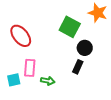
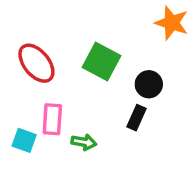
green square: (70, 27) -> (101, 61), moved
cyan square: (14, 80) -> (24, 140), turned 32

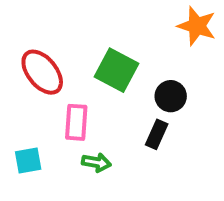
pink rectangle: (52, 119) -> (76, 122), moved
cyan square: (24, 140) -> (28, 160), turned -30

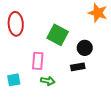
red ellipse: (42, 72) -> (16, 24), moved, turned 35
black rectangle: (157, 134) -> (78, 67), turned 56

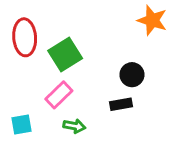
green square: (58, 35) -> (65, 54), moved, turned 30
pink rectangle: (38, 61) -> (59, 95), turned 42

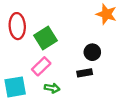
cyan square: (22, 124) -> (15, 87), size x1.5

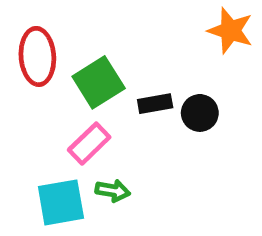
black rectangle: (85, 73) -> (155, 104), moved
cyan square: (15, 87) -> (61, 202), moved

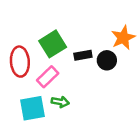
orange star: (230, 31) -> (123, 38), moved, turned 30
red ellipse: (37, 56) -> (20, 62), moved

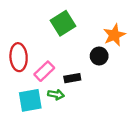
green square: (53, 44) -> (63, 23), moved
black rectangle: (83, 55) -> (72, 78), moved

